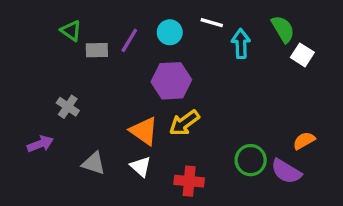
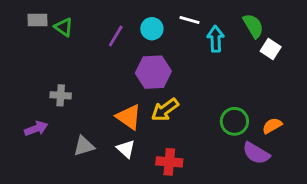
gray rectangle: (97, 50) -> (38, 20), moved
gray cross: (68, 107) -> (61, 95), turned -30
green circle: (251, 160) -> (234, 121), moved
gray triangle: (94, 163) -> (84, 146), turned -35

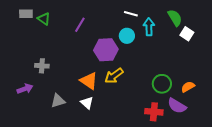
cyan circle: (152, 29) -> (127, 36), moved
red cross: (169, 162) -> (154, 112), moved

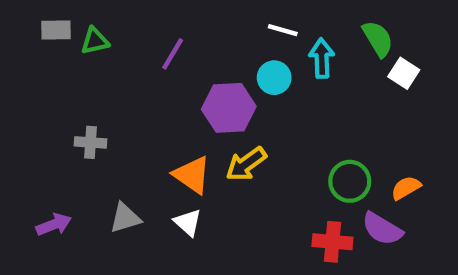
green triangle: (44, 19) -> (95, 41), turned -48
purple arrow: (25, 89) -> (54, 225), moved

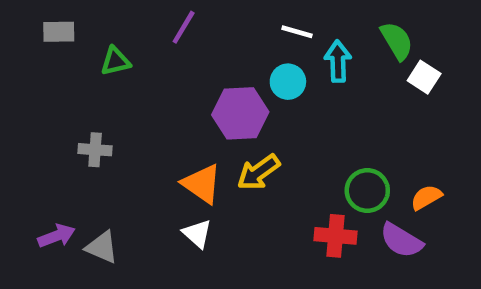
green triangle: (95, 41) -> (116, 61), moved
purple line: (173, 54) -> (184, 27), moved
gray triangle: (125, 218) -> (102, 247), moved, turned 40
red cross: (332, 242) -> (336, 236), moved

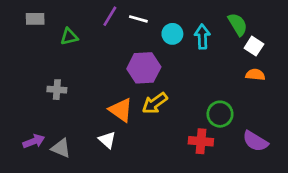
white line: (297, 32) -> (138, 19), moved
cyan circle: (288, 82) -> (172, 34), moved
orange semicircle: (426, 197) -> (255, 75), moved, turned 36
white triangle: (197, 234) -> (107, 140), moved
purple semicircle: (401, 240) -> (255, 141), moved

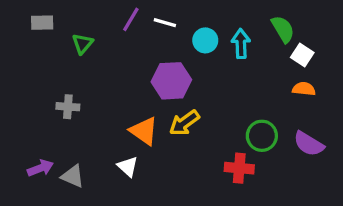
green triangle: (69, 37) -> (82, 44), turned -36
purple semicircle: (255, 141) -> (309, 144), moved

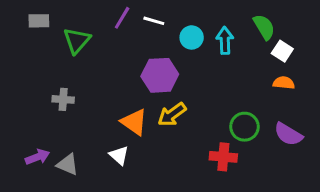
green triangle: (82, 44) -> (77, 41), size x1.4

